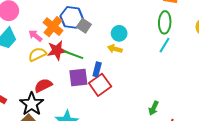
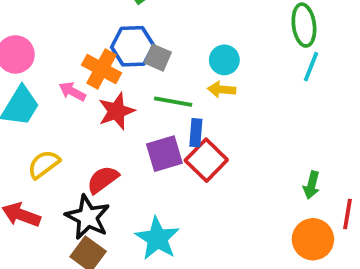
yellow semicircle: (37, 54) -> (44, 164), moved
green line: (73, 55) -> (173, 102), moved

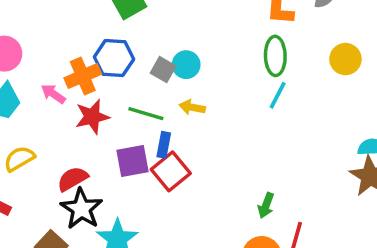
gray square: (158, 58) -> (163, 70), moved
cyan circle: (224, 60) -> (186, 65), moved
orange cross: (101, 69) -> (83, 76), turned 32
black star: (88, 217) -> (81, 209), moved

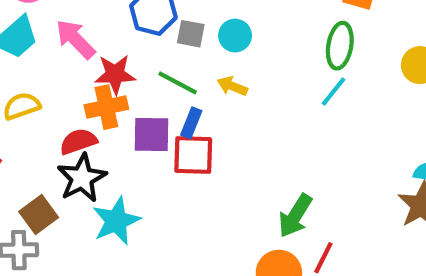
gray square: (163, 70) -> (191, 34), moved, turned -30
orange cross: (83, 76) -> (106, 107), moved
pink arrow: (53, 94) -> (75, 39), size x1.5
red square: (171, 171) -> (193, 155), turned 30
green arrow: (266, 205) -> (295, 216), size x1.5

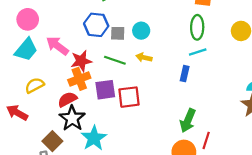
cyan line: (334, 91) -> (198, 52), turned 42
blue rectangle: (191, 123) -> (185, 74), moved

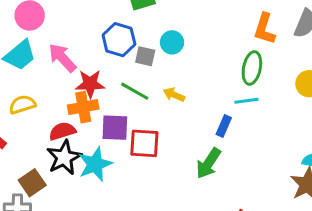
cyan circle: (141, 31) -> (172, 42), moved
green arrow: (188, 121) -> (208, 163), moved
cyan star: (94, 138) -> (95, 164), moved

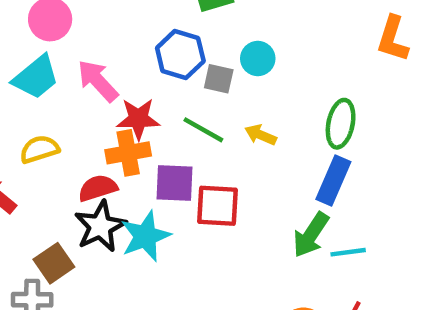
green ellipse: (252, 68) -> (341, 124), moved
cyan line: (246, 101) -> (348, 252), moved
blue rectangle: (224, 126) -> (333, 181), size x1.5

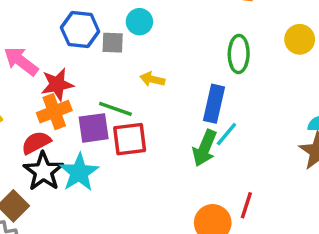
green ellipse: (341, 124) -> (239, 54), moved
green line: (203, 130) -> (115, 109), moved
cyan line: (348, 252) -> (226, 134), moved, turned -32

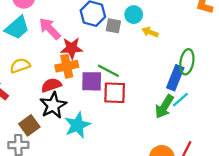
green ellipse: (239, 54) -> (187, 62), moved
yellow arrow: (152, 79) -> (150, 32), moved
cyan star: (79, 172) -> (77, 125), moved

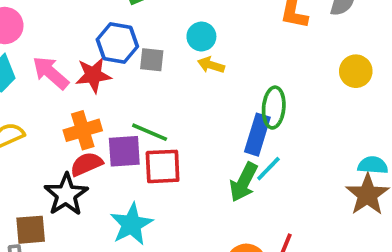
cyan circle: (134, 15) -> (201, 37), moved
red star: (72, 48) -> (93, 75), moved
red semicircle: (51, 85) -> (86, 164), moved
brown square: (29, 125) -> (31, 230), turned 36
cyan star: (77, 125) -> (131, 224), moved

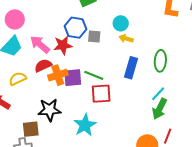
blue rectangle: (257, 135) -> (131, 68), moved
purple square: (124, 151) -> (73, 78), moved
red semicircle: (86, 164) -> (43, 66), moved
green arrow: (244, 182) -> (160, 109), moved
black star: (66, 195) -> (49, 110), turned 30

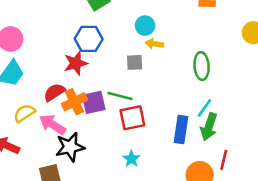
gray square: (94, 36) -> (135, 62), moved
pink arrow: (40, 44) -> (52, 124), moved
blue rectangle: (131, 68) -> (181, 130), moved
cyan star: (85, 125) -> (131, 159), moved, size x0.6

